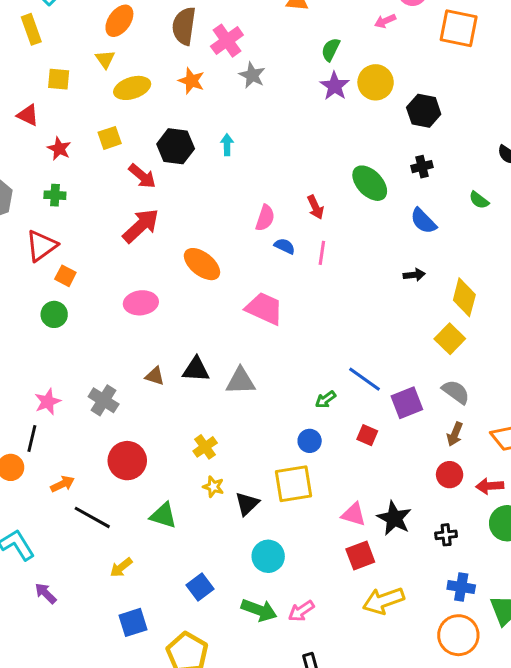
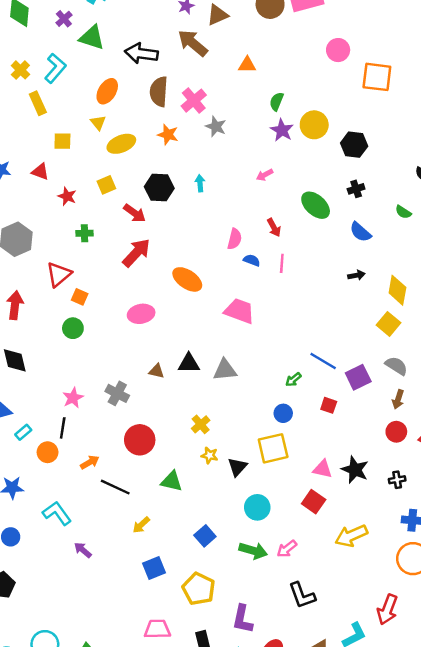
pink arrow: (385, 21) -> (265, 175), moved
green cross: (55, 195) -> (84, 233), moved
red square: (360, 556) -> (314, 502), moved, turned -30

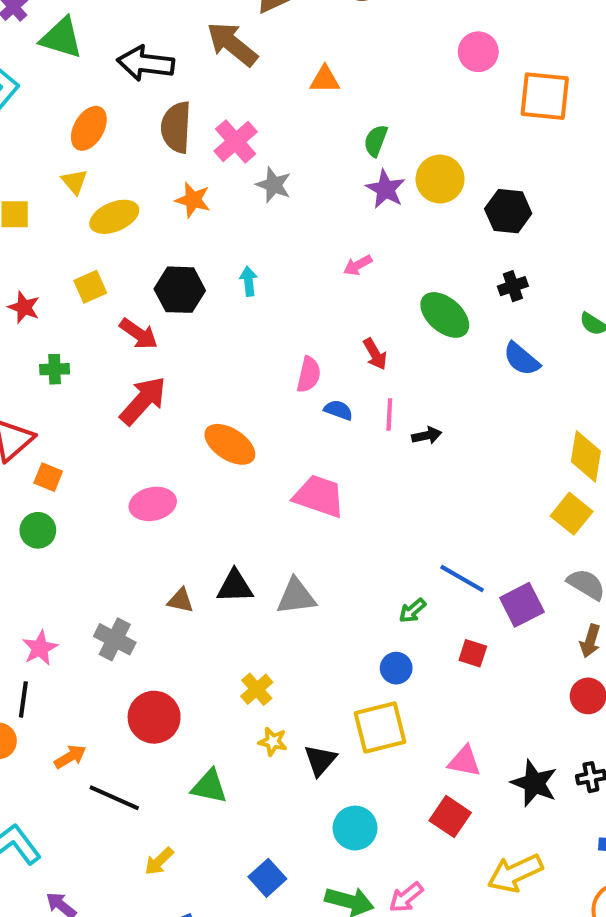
black arrow: (356, 275) -> (427, 435), moved
black star: (355, 470) -> (534, 783), moved

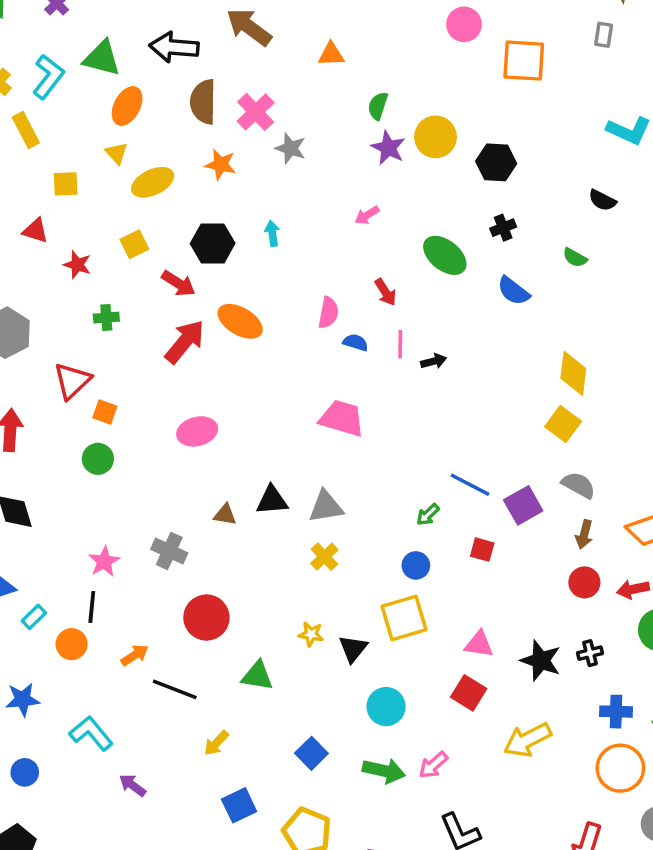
green triangle: (61, 38) -> (102, 58), moved
orange ellipse: (230, 444) -> (240, 321), moved
yellow cross: (257, 689) -> (324, 557), moved

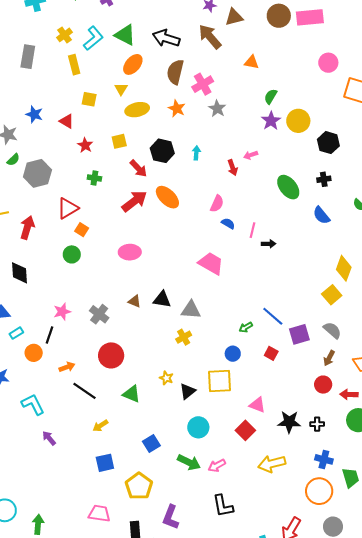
red arrow: (385, 292) -> (233, 168), moved
black star: (541, 661) -> (289, 422), turned -30

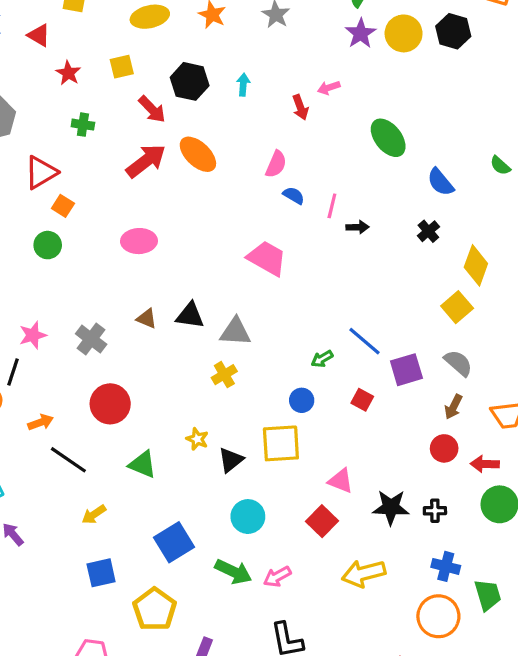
black hexagon: (328, 143) -> (453, 31), moved
black cross: (324, 179) -> (428, 231), moved, turned -32
blue square: (151, 443) -> (174, 542), size x1.4

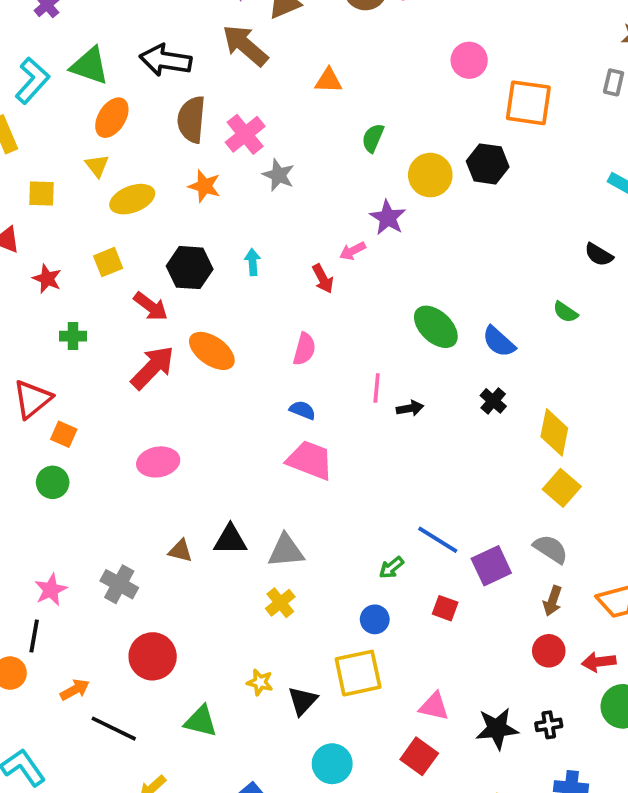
purple star: (361, 33) -> (388, 218), moved
green ellipse: (388, 138) -> (436, 327), moved
blue semicircle: (294, 195) -> (303, 410), moved
yellow square: (457, 307) -> (562, 488), moved

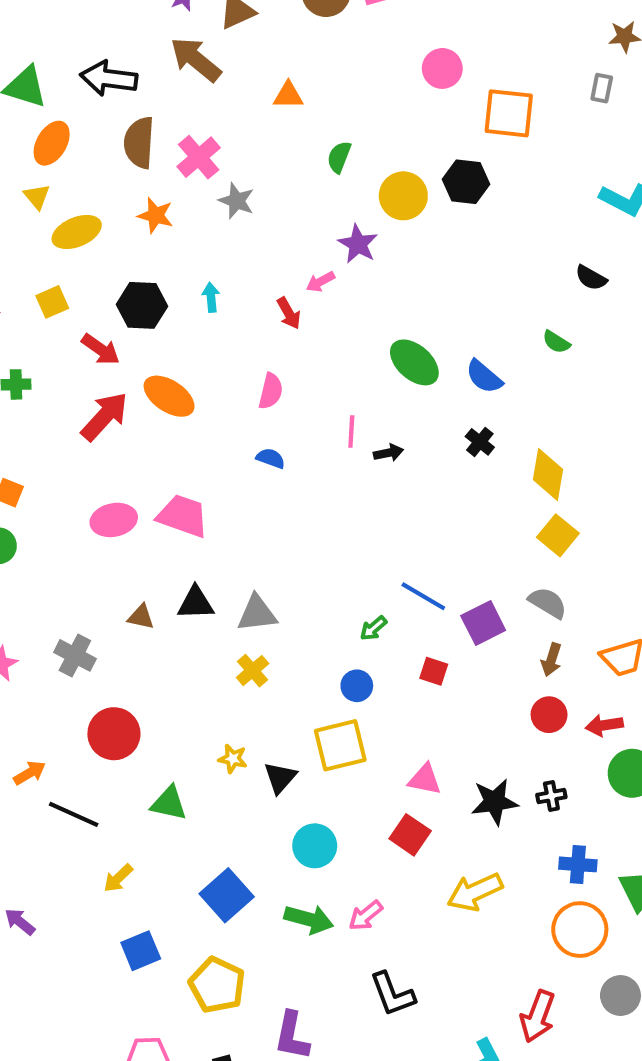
pink trapezoid: (310, 460) -> (183, 516), moved

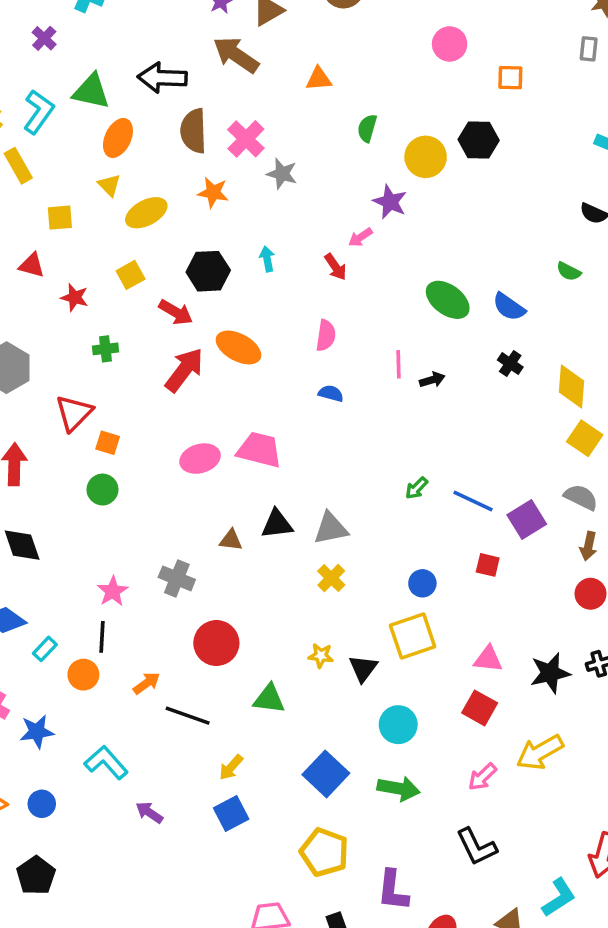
orange square: (509, 113) -> (510, 78), size x0.6
green arrow: (373, 628) -> (417, 488), moved
pink arrow: (366, 916) -> (482, 777), moved
blue square: (141, 951) -> (231, 813), moved

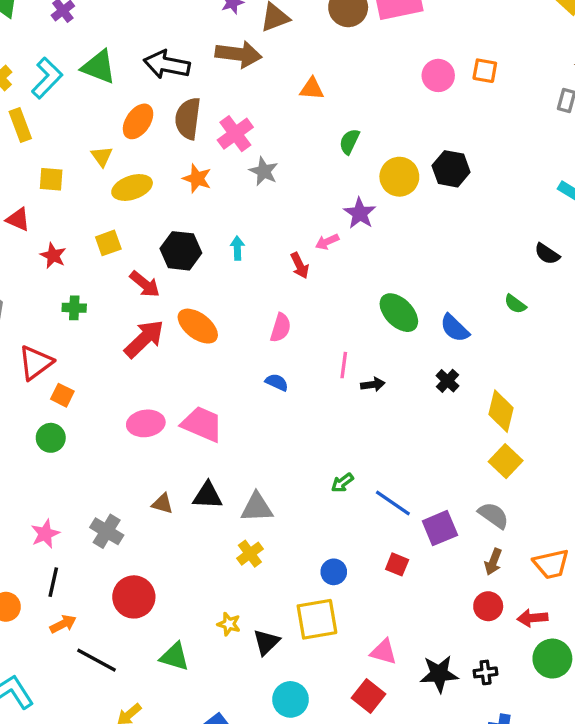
brown arrow: (236, 55) -> (239, 54), turned 144
orange square: (510, 78) -> (485, 71), moved
orange ellipse: (118, 138) -> (138, 121), moved
black line: (102, 637) -> (53, 582), moved

